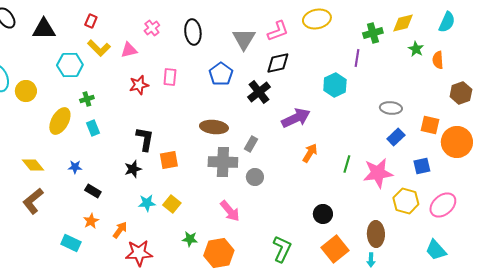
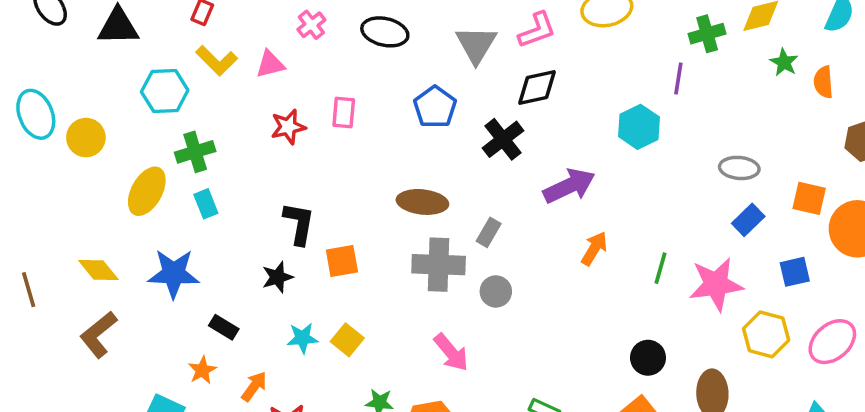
black ellipse: (193, 32) -> (385, 32), turned -70
green cross: (87, 99) -> (195, 152), size x1.5
blue star: (75, 167) -> (174, 274), size x2.0
black rectangle: (93, 191) -> (224, 327), moved
black circle: (323, 214) -> (648, 358), moved

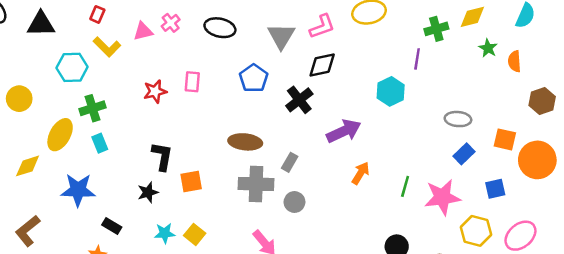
pink triangle: (270, 64) -> (143, 31), moved
yellow diamond: (98, 270) -> (28, 166), moved, turned -68

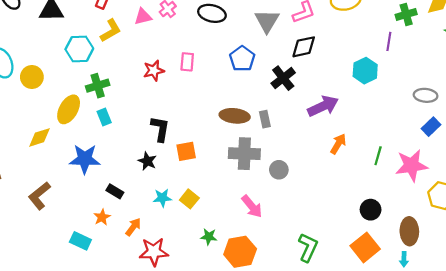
yellow L-shape: (107, 47) -> (111, 31), turned -75
gray rectangle: (290, 162) -> (265, 119), moved, turned -42
black star: (148, 192) -> (147, 161), turned -30

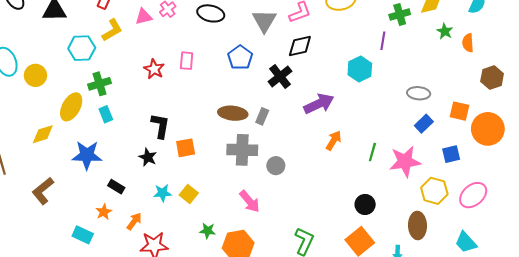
red star: (154, 71) -> (154, 69), turned -30
gray rectangle: (265, 119) -> (262, 116), turned 35
brown ellipse: (409, 231) -> (418, 225), moved

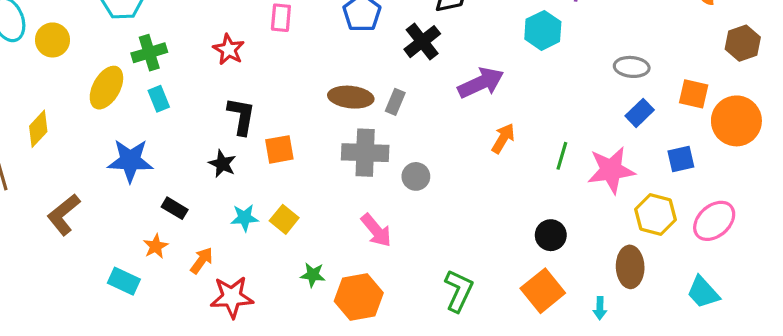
red star: (154, 69) -> (229, 49), moved
yellow diamond: (43, 134) -> (38, 129), moved, turned -30

